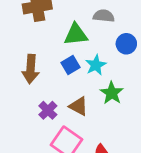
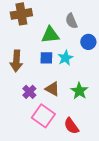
gray semicircle: (104, 16) -> (71, 21), turned -119
blue square: (70, 65) -> (46, 58), turned 32
green star: (112, 93) -> (79, 91), moved

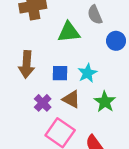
blue square: (46, 58) -> (60, 73), moved
cyan star: (65, 58) -> (87, 73), moved

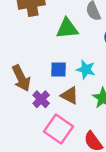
brown arrow: (27, 64) -> (21, 78), moved, turned -30
cyan star: (87, 73) -> (86, 69), turned -30

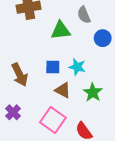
purple cross: (41, 99) -> (13, 112), moved

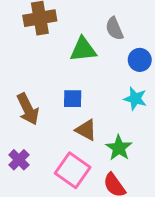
cyan star: (77, 67) -> (135, 99), moved
green star: (93, 92) -> (119, 148), moved

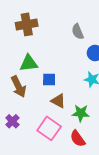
green triangle: (83, 49) -> (29, 63), moved
green star: (119, 148) -> (81, 113), turned -30

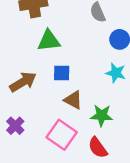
green triangle: (29, 63) -> (49, 41), moved
brown arrow: (19, 87) -> (23, 82), turned -95

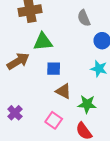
brown arrow: (23, 82) -> (18, 61), moved
pink square: (62, 135) -> (54, 120), size x0.7

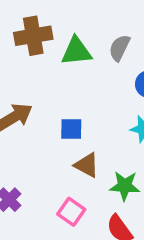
gray semicircle: (84, 18) -> (120, 48), turned 49
green triangle: (43, 42) -> (76, 51), moved

